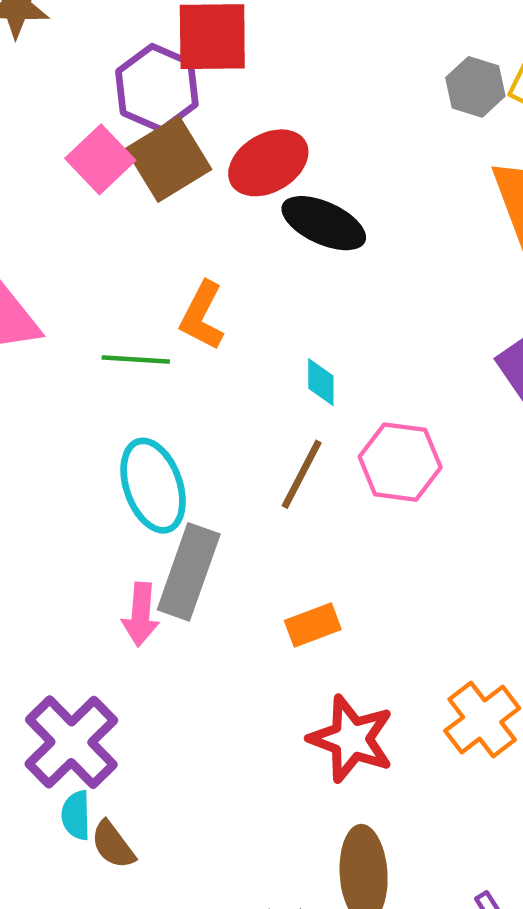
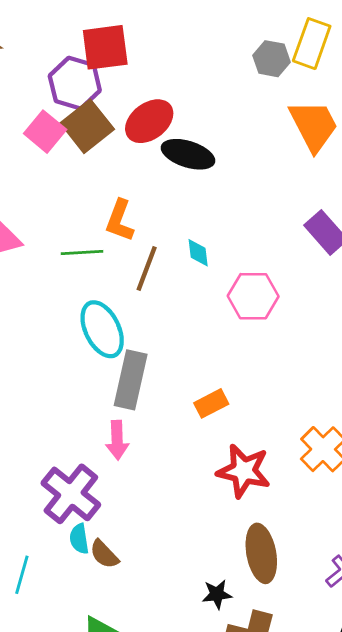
brown line: (302, 474) -> (147, 269), moved
pink arrow: (141, 614) -> (117, 440), moved

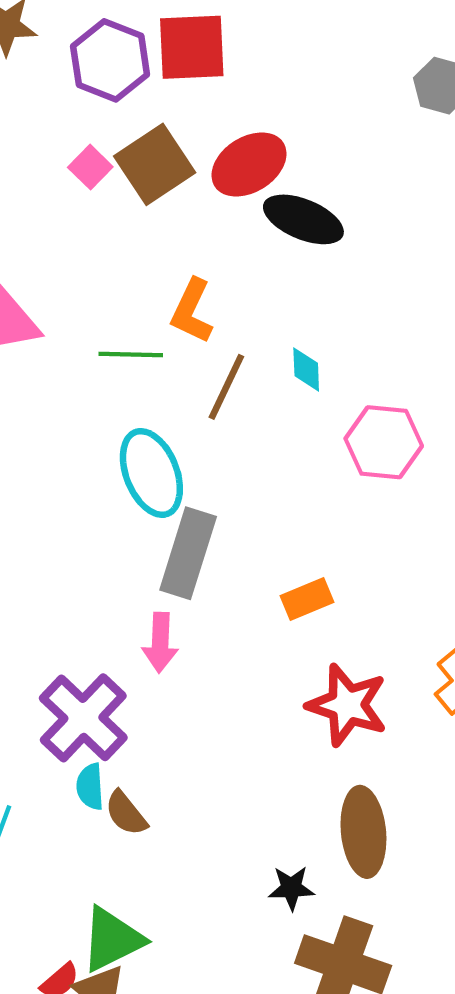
purple hexagon: (75, 83) -> (110, 60), moved
pink square: (45, 132) -> (90, 167), size x0.7

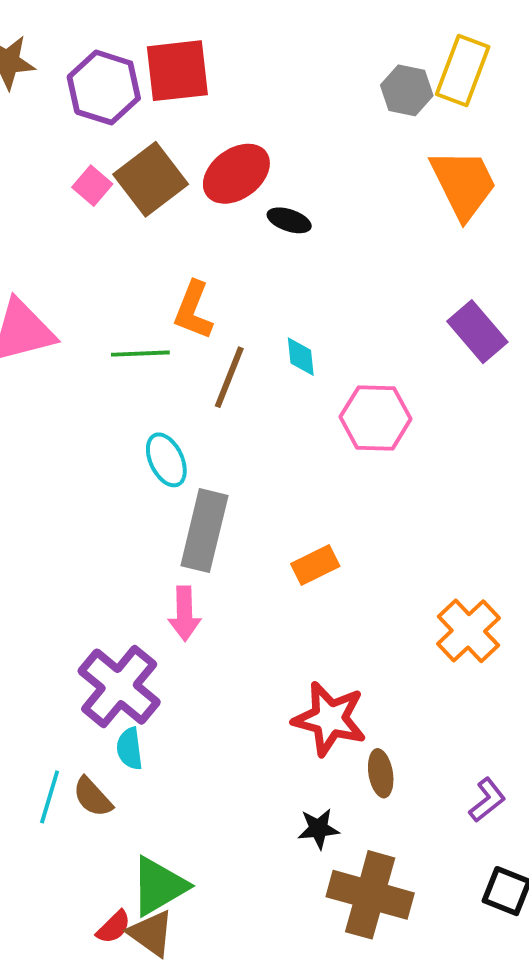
black ellipse: (303, 219) -> (289, 220), size x0.6
cyan ellipse: (151, 473) -> (166, 460), size x0.7
red star: (347, 705) -> (330, 719), moved
brown semicircle: (126, 813) -> (93, 797), moved
brown ellipse: (363, 832) -> (381, 773), size x0.6

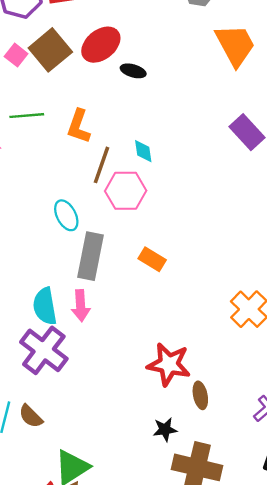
green line: (140, 354) -> (27, 116), moved
pink hexagon: (376, 418) -> (126, 191), moved
orange rectangle: (315, 565) -> (152, 259), moved, turned 60
cyan semicircle: (130, 749) -> (45, 306), moved, size x1.5

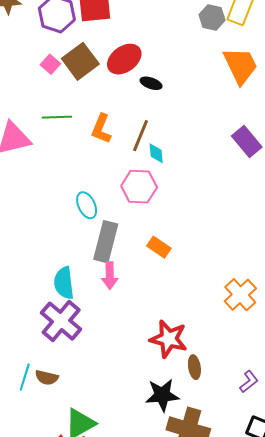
brown line: (102, 165) -> (141, 136), moved
pink arrow: (81, 306) -> (110, 276), moved
brown semicircle: (31, 416) -> (47, 377), turned -35
black star: (165, 430) -> (162, 395), size x1.6

